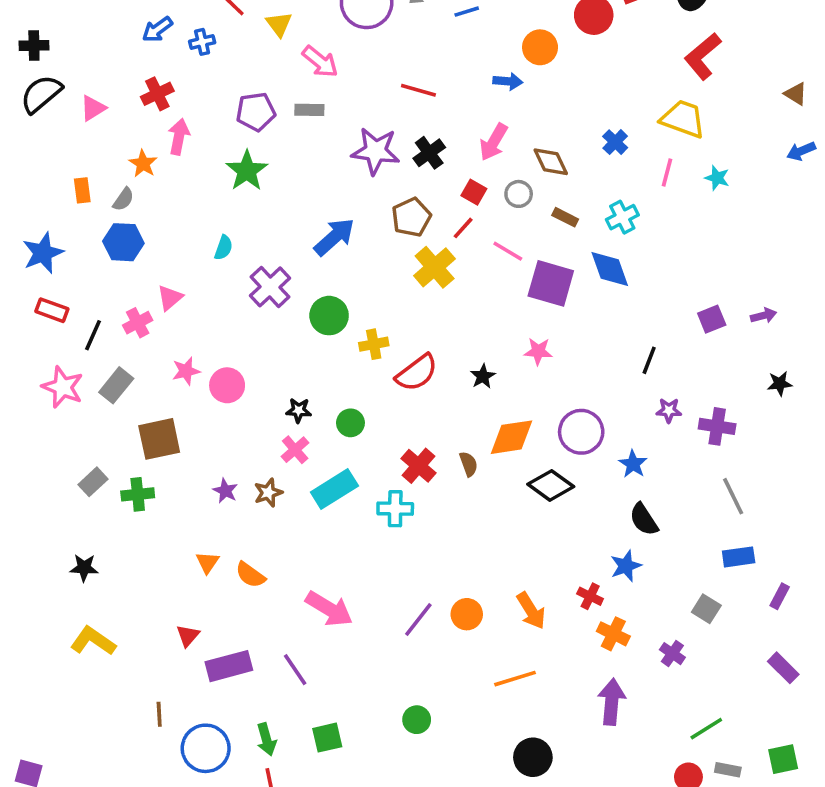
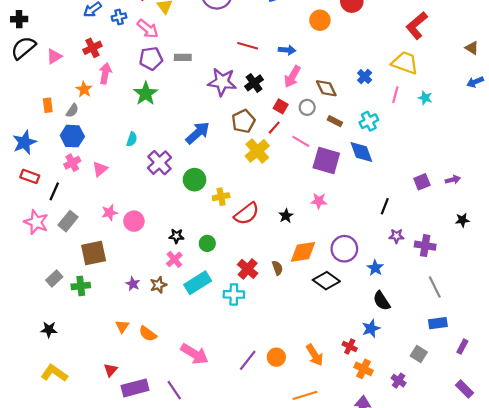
pink arrow: (320, 62) -> (148, 29), moved
blue arrow: (508, 81) -> (287, 50), moved
pink cross: (138, 323) -> (72, 163), moved

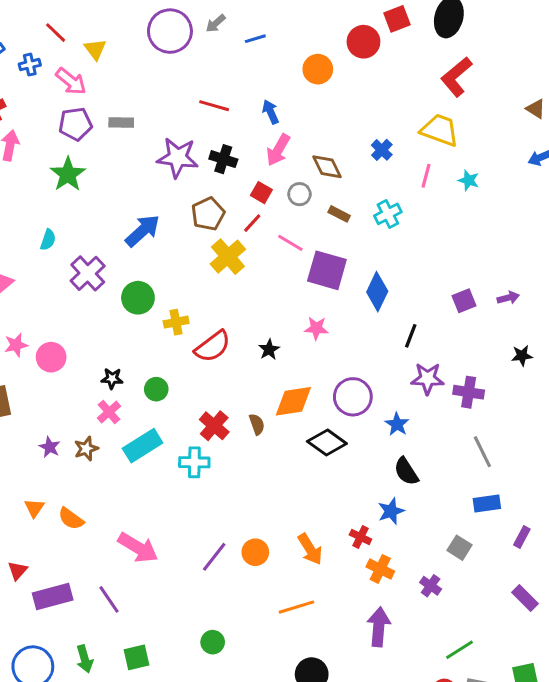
blue arrow: (287, 50) -> (271, 112), turned -119
black cross: (254, 83) -> (223, 159), turned -36
blue diamond: (361, 152) -> (377, 292), moved, turned 45
purple star: (396, 236) -> (427, 379), size x1.5

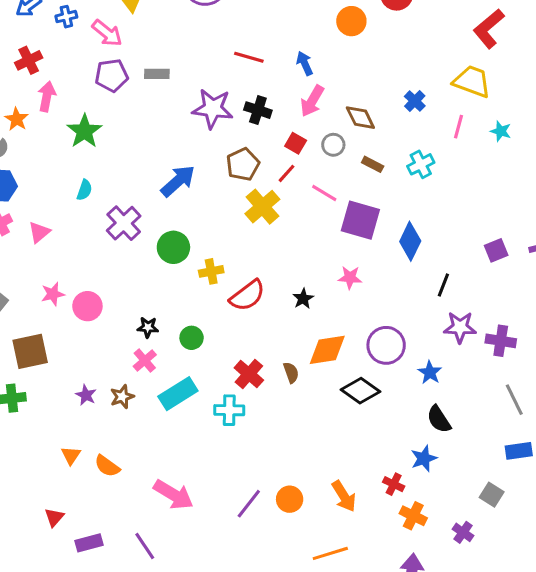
green star: (68, 174) -> (84, 131), moved
purple rectangle: (53, 596) -> (89, 543), size x0.7

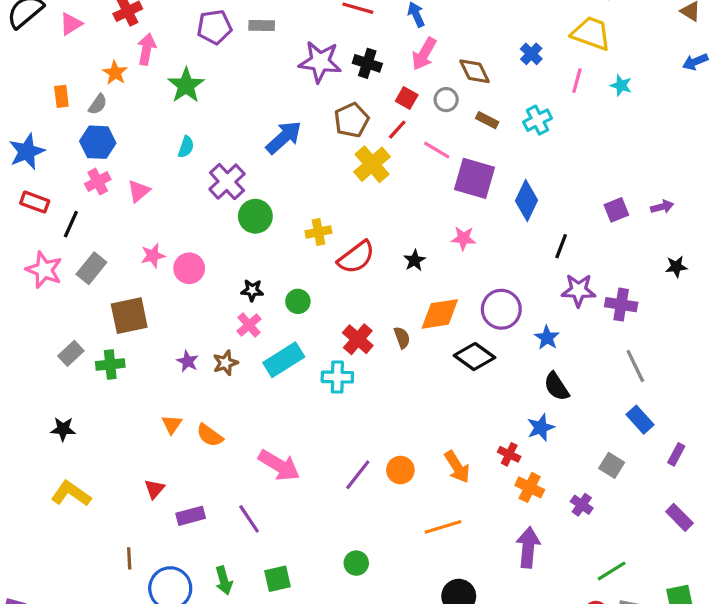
green circle: (173, 247) -> (255, 216), moved
blue rectangle: (519, 451) -> (640, 420), turned 56

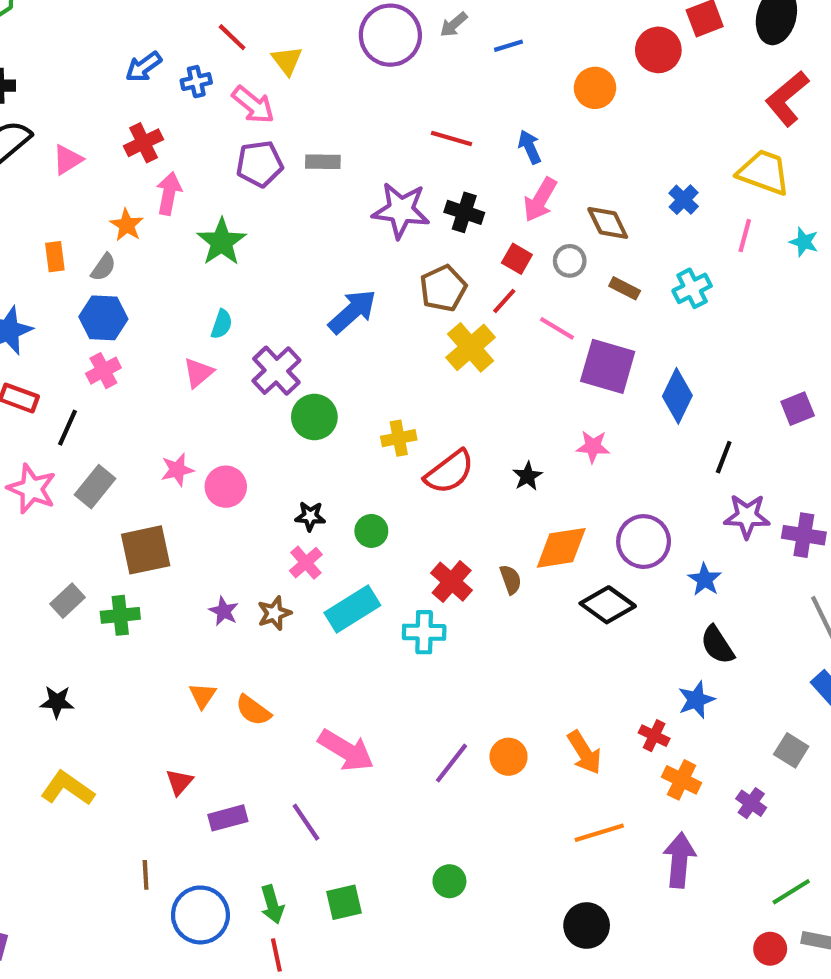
pink triangle: (139, 191) -> (198, 373), moved
orange line: (443, 527) -> (599, 833), moved

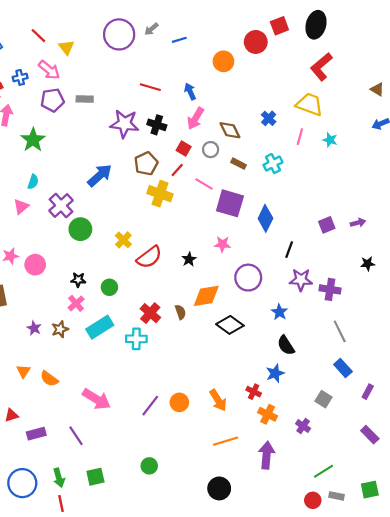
blue cross: (196, 82) -> (20, 77), moved
yellow cross: (471, 347) -> (160, 194), turned -30
yellow cross: (399, 438) -> (123, 240), turned -35
purple circle: (644, 542) -> (248, 278), moved
red triangle: (179, 782) -> (12, 415), turned 32

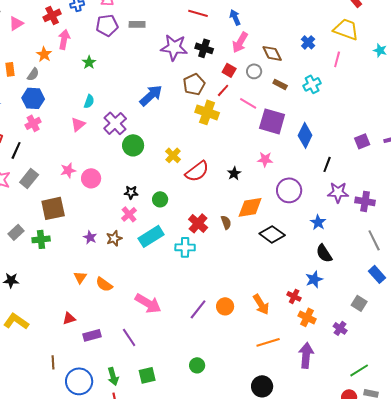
green star: (33, 140) -> (89, 62), size x0.6
cyan star: (330, 140) -> (380, 50), moved

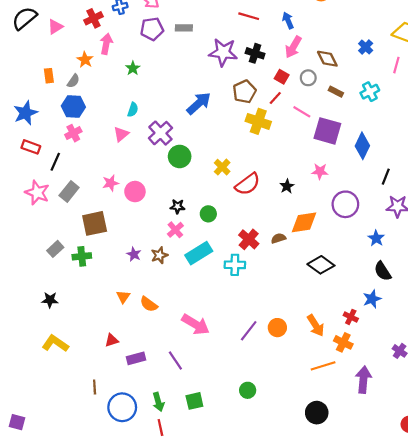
brown semicircle: (226, 222) -> (278, 238), turned -88
black diamond: (272, 234) -> (321, 265), moved
orange cross: (307, 317) -> (343, 342), moved

